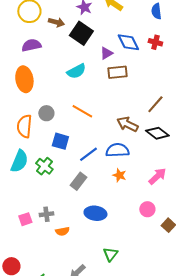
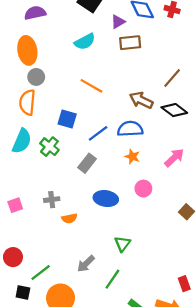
gray circle: (46, 113) -> (36, 77), moved
pink circle: (147, 209) -> (143, 189), moved
pink square: (25, 219) -> (15, 205), moved

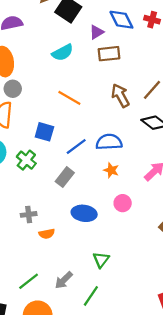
brown arrow: (141, 100) -> (120, 96), moved, turned 35
green line: (41, 273) -> (29, 281), moved

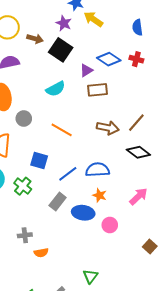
blue diamond: (121, 20) -> (109, 59), turned -30
gray circle: (13, 89) -> (24, 119), moved
brown arrow: (120, 96) -> (108, 128), turned 130
blue ellipse: (84, 213) -> (83, 213), moved

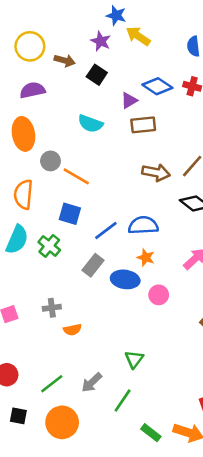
black square: (61, 50) -> (97, 75), size x0.7
cyan semicircle: (56, 89) -> (90, 124), turned 48
orange line: (62, 130) -> (76, 176), moved

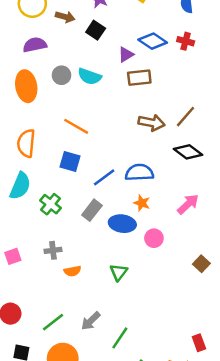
gray circle: (50, 161) -> (61, 75), moved
green cross: (49, 246) -> (51, 204), moved
green triangle: (134, 359) -> (119, 272), moved

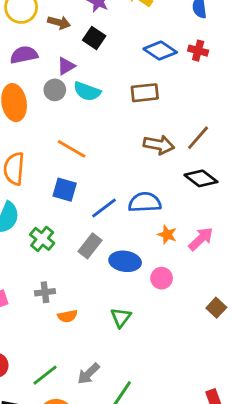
purple triangle: (126, 55) -> (66, 66), moved
orange star: (142, 203) -> (167, 235), moved

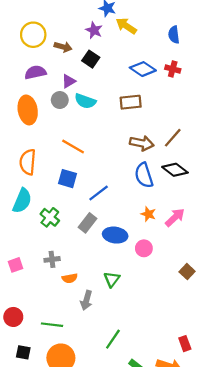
blue semicircle: (145, 202) -> (144, 175), moved, turned -105
gray arrow: (89, 374) -> (86, 300), moved, turned -30
green line: (45, 375) -> (52, 325), turned 45

